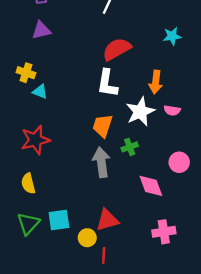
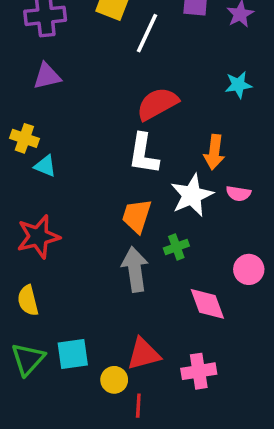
pink cross: (164, 232) -> (199, 371), moved

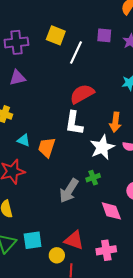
cyan triangle: (45, 166) -> (24, 140), moved
orange trapezoid: (137, 216) -> (47, 147), moved
gray arrow: (135, 269) -> (69, 191), turned -140
red triangle: (144, 354) -> (74, 240), turned 35

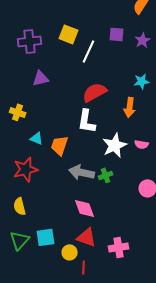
purple triangle: (17, 78) -> (41, 78), moved
orange arrow: (115, 122) -> (130, 107), moved
gray arrow: (69, 191) -> (82, 172), moved, turned 70
pink diamond: (111, 211) -> (85, 208), moved

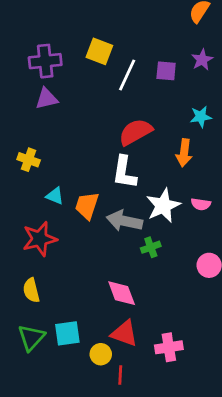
purple square: (117, 34) -> (166, 71), moved
purple triangle: (41, 78) -> (47, 99), moved
gray arrow: (82, 172) -> (124, 221), moved

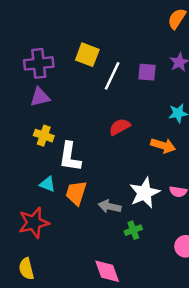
red semicircle: (135, 132) -> (120, 127), size x0.7
orange arrow: (184, 153) -> (163, 146), turned -80
yellow cross: (29, 160) -> (44, 136), moved
white L-shape: (124, 172) -> (70, 157), moved
gray arrow: (124, 221) -> (110, 207), size x0.7

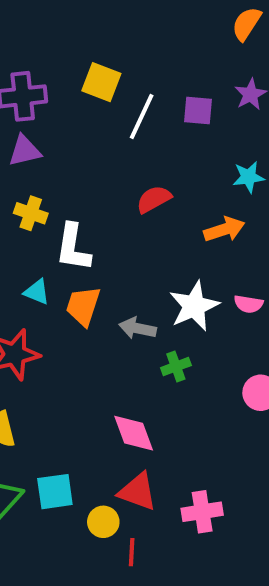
orange arrow: (163, 146) -> (224, 229), turned -35

